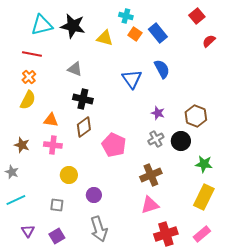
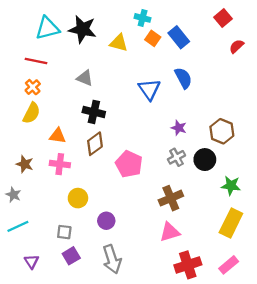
purple square: (57, 236) -> (71, 256), moved

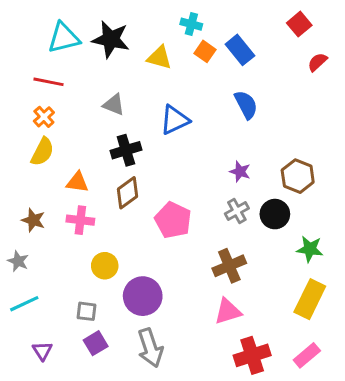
blue triangle: (149, 89) -> (175, 120), moved, turned 40
black cross: (94, 112) -> (126, 150), turned -30
purple circle: (106, 221) -> (143, 296), size x1.6

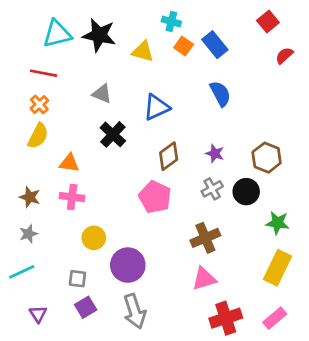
black cross: (126, 150) -> (113, 134), turned -30
brown diamond: (127, 193) -> (169, 156), moved
gray star: (18, 261) -> (28, 234), moved, turned 30

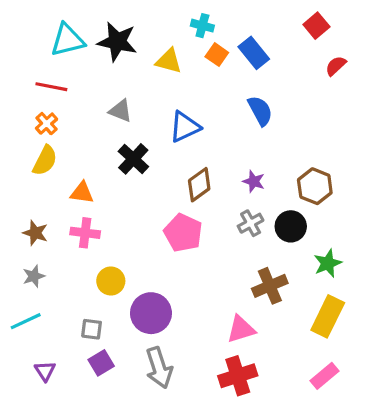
green star: (277, 223) -> (328, 263), turned -30
brown cross: (205, 238) -> (270, 286), moved
red cross: (226, 318) -> (238, 376), moved

